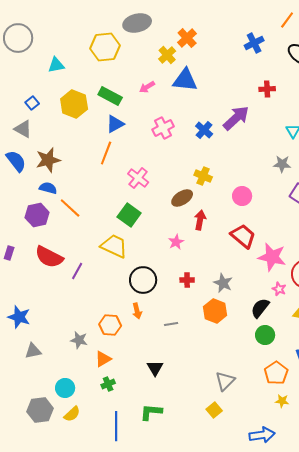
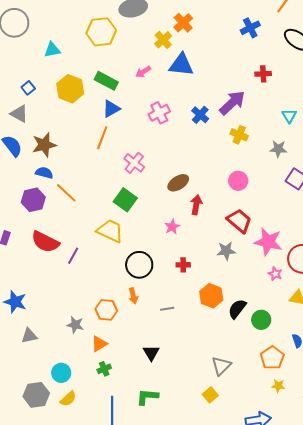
yellow cross: (203, 176) -> (239, 135), moved
gray star: (223, 283) -> (226, 251), moved, turned -30
black semicircle: (260, 308) -> (237, 309), moved

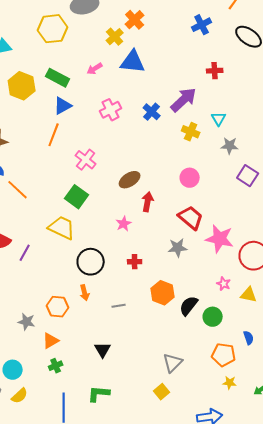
cyan triangle: (289, 116) -> (219, 119), moved
pink star: (275, 274) -> (224, 284), moved
orange pentagon: (272, 358) -> (224, 355), turned -30

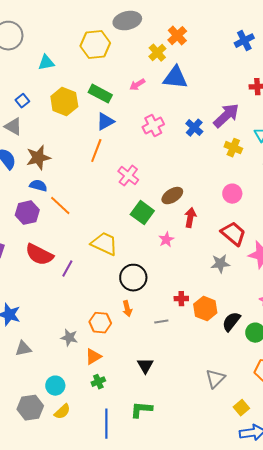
green square: (77, 197) -> (142, 213), moved
red cross: (135, 262) -> (181, 299), moved
yellow square: (162, 392) -> (241, 408), moved

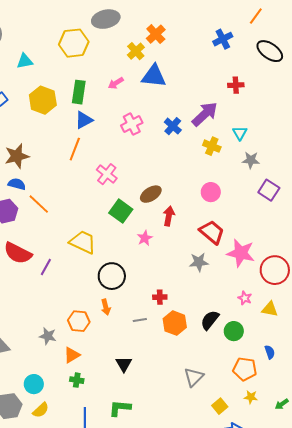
green rectangle: (100, 94) -> (79, 92), turned 70
orange hexagon: (205, 309) -> (175, 323), moved
green cross: (98, 382) -> (77, 380), turned 32

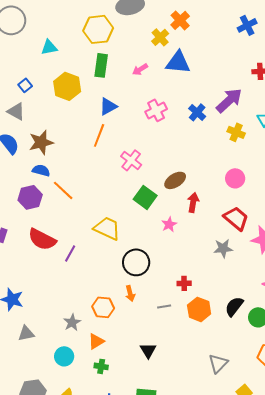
green rectangle: (79, 92) -> (101, 65), moved
gray star: (48, 336) -> (72, 322), turned 30
cyan circle: (34, 384) -> (64, 356), moved

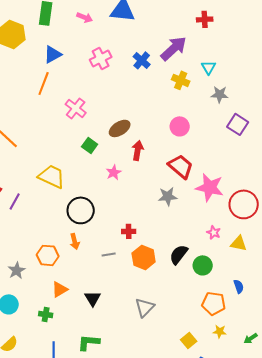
pink arrow: (140, 69) -> (85, 17), turned -126
green square: (145, 197) -> (90, 145), size x0.7
orange triangle: (96, 341) -> (60, 289), moved
gray triangle: (218, 363) -> (145, 307), moved

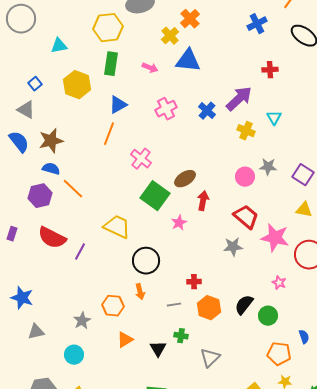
gray star: (220, 94) -> (268, 167), moved
green square: (90, 145) -> (155, 196), size x1.8
yellow triangle: (239, 243) -> (304, 210), moved
green cross: (46, 314) -> (181, 336), moved

